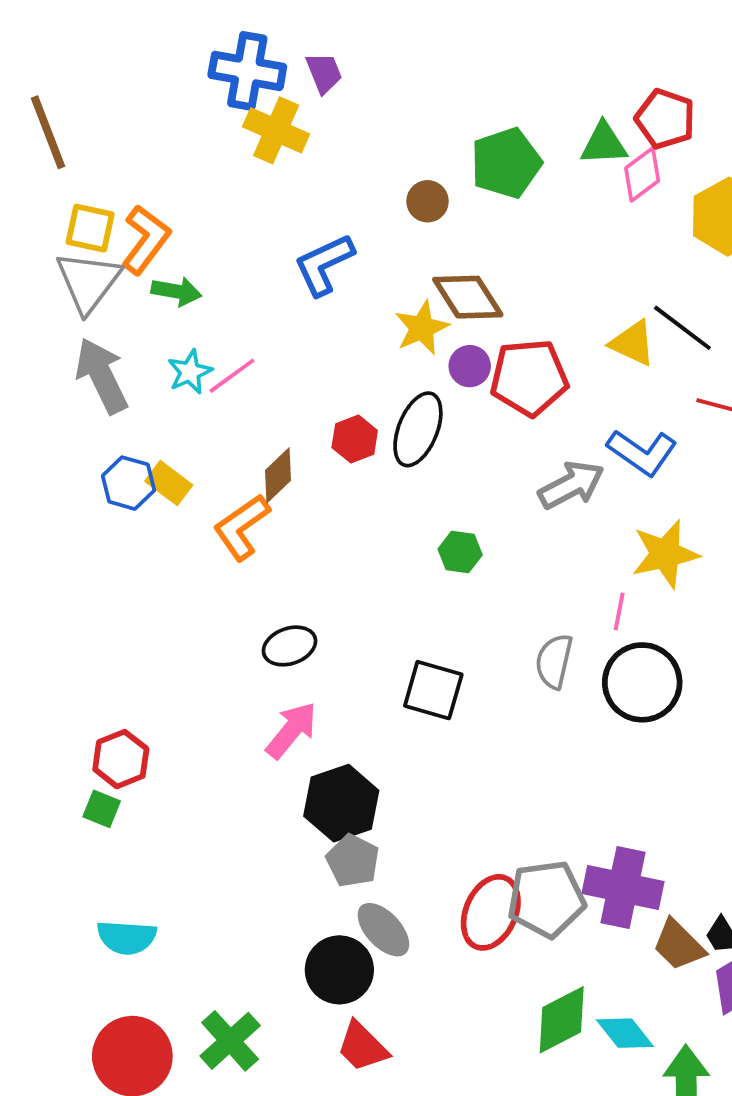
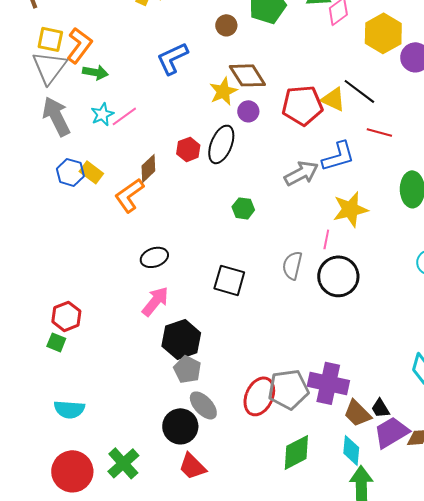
red pentagon: (529, 378) -> (302, 105), moved
blue L-shape: (642, 452) -> (338, 156), turned -51
cyan diamond: (625, 1033) -> (351, 450), moved, turned 44

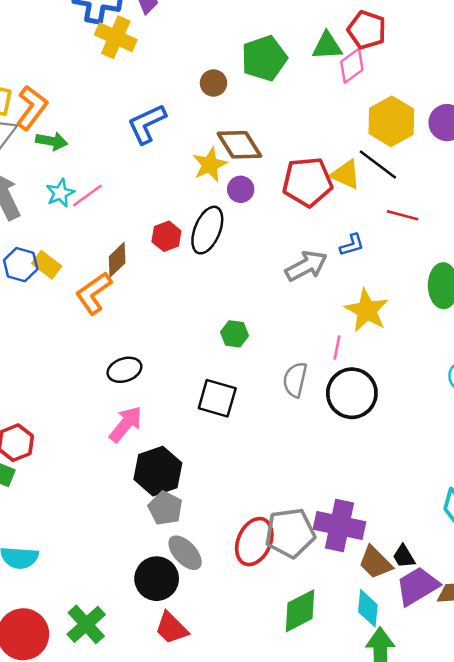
yellow hexagon: (383, 33) -> (391, 121), moved
blue L-shape: (338, 156) -> (352, 245), size x0.6
green hexagon: (243, 208) -> (234, 334), moved
yellow star: (350, 209) -> (367, 310), turned -30

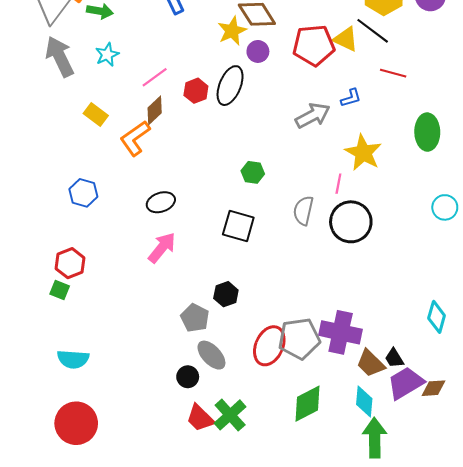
pink line: (87, 195) -> (155, 77), moved
blue hexagon: (21, 265) -> (83, 193), moved
black hexagon: (158, 471) -> (226, 294), moved, size x0.6
black circle: (157, 579) -> (188, 377), size x0.6
green cross: (86, 624) -> (230, 415), moved

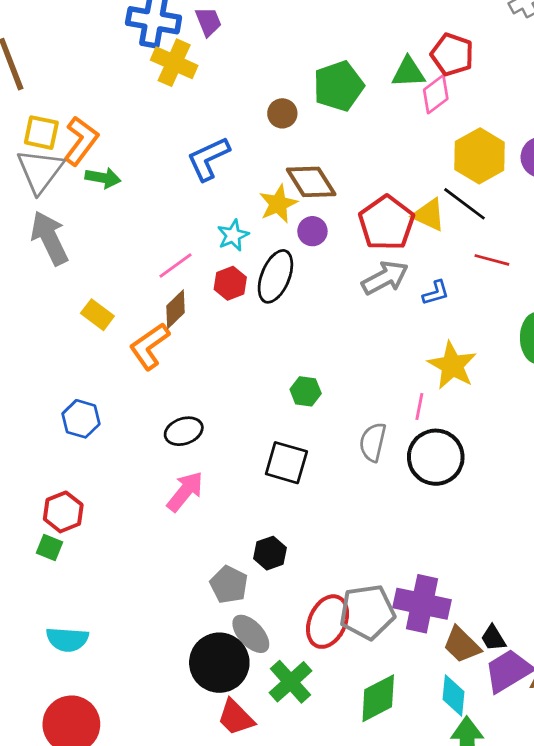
red pentagon: (314, 45) -> (386, 223), turned -30
cyan star: (107, 55) -> (233, 235), moved
gray arrow: (313, 115) -> (385, 278), moved
black circle: (188, 377) -> (219, 663), size x2.0
green cross: (230, 415) -> (291, 682), moved

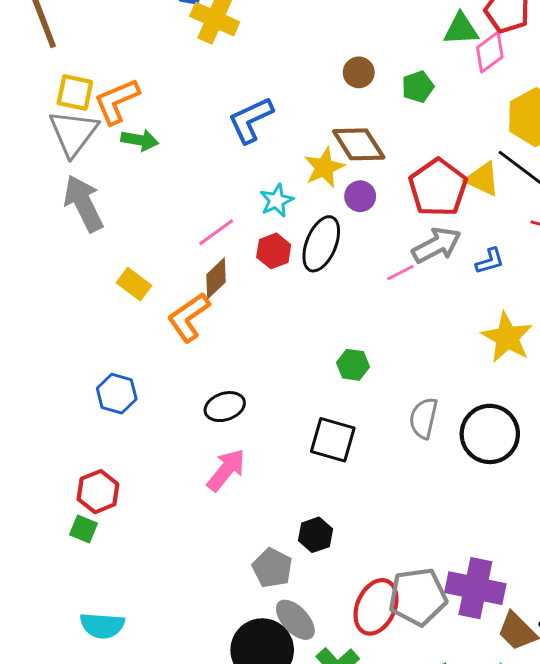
green pentagon: (338, 86) -> (418, 87), moved, size x0.6
brown circle: (282, 113) -> (359, 72), moved
orange L-shape: (81, 141) -> (117, 101), turned -150
pink line: (419, 407) -> (400, 273), moved, turned 52

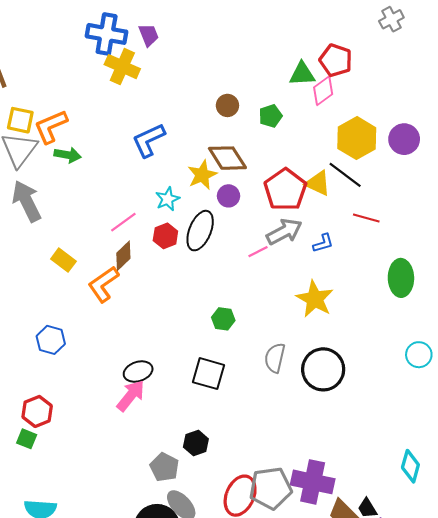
yellow star: (507, 337) -> (315, 299), moved
black ellipse: (225, 407) -> (138, 371), moved

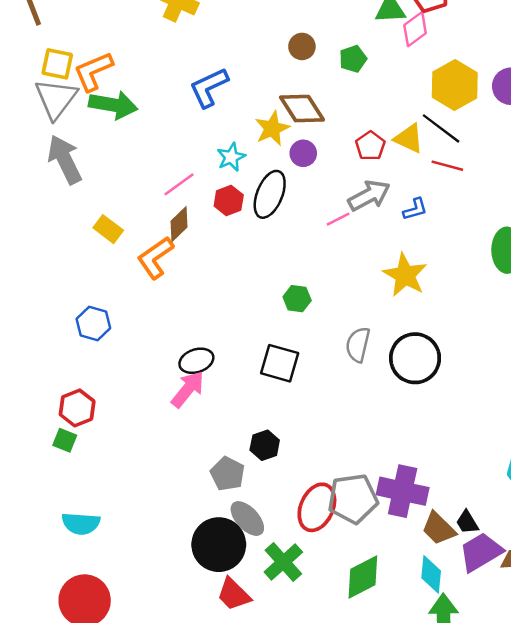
green arrow: (68, 155) -> (113, 105), size x1.5
red pentagon: (285, 190) -> (370, 146), size x0.6
red line: (366, 218) -> (447, 166), moved

